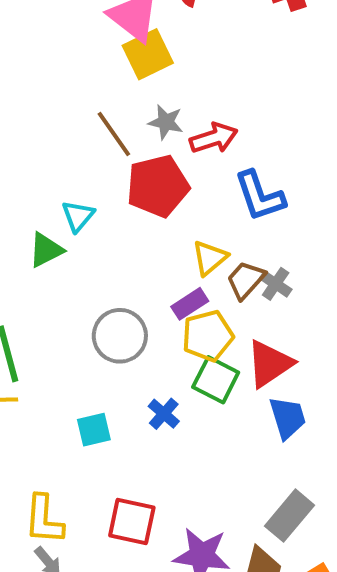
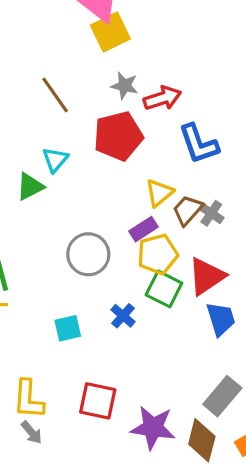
brown line: (114, 134) -> (55, 95), moved

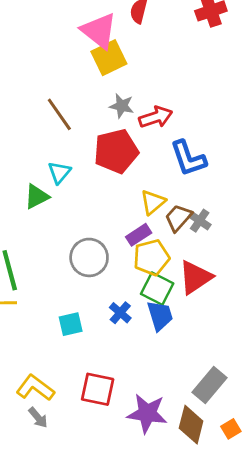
blue trapezoid: (221, 319) -> (160, 316), moved
yellow L-shape: (28, 399) -> (35, 388), turned 123

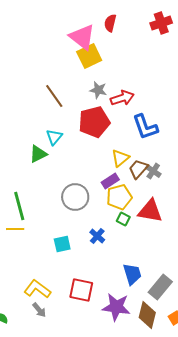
red triangle: (195, 277) -> (150, 211), turned 44
green square: (157, 289) -> (123, 219), size x0.6
blue trapezoid: (160, 316) -> (132, 274), moved

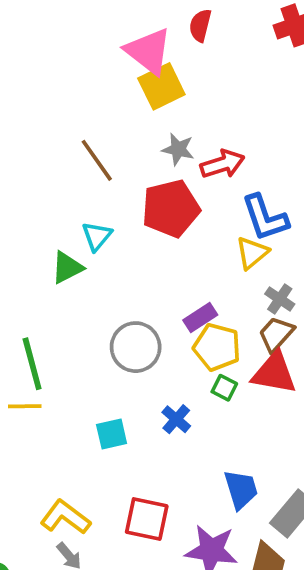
yellow triangle: (120, 158) -> (252, 253), moved
brown trapezoid: (138, 169) -> (276, 334), moved
yellow pentagon: (119, 197) -> (217, 347), turned 30

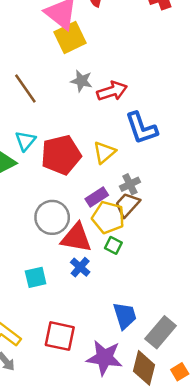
red pentagon: (171, 208) -> (61, 155), moved
yellow triangle: (252, 253) -> (104, 152), moved
gray cross: (280, 299) -> (130, 184), moved, turned 30
brown trapezoid: (276, 334) -> (127, 205), moved
red triangle: (274, 373) -> (76, 238), moved

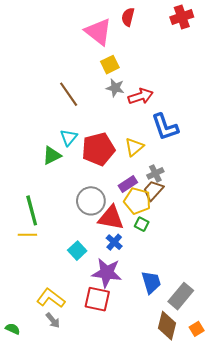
yellow square: (70, 38) -> (110, 65), moved, size x0.7
cyan square: (36, 277) -> (77, 251), turned -30
purple star: (104, 358) -> (107, 273), moved

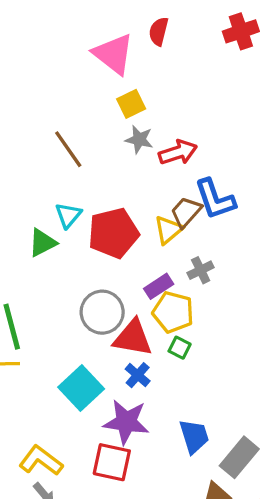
brown trapezoid: (153, 190) -> (186, 212), moved
cyan square: (77, 251) -> (81, 388), size x1.5

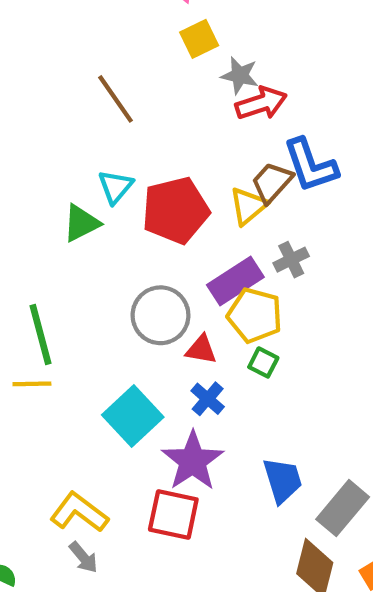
gray star: (139, 139) -> (240, 75), moved
purple rectangle: (159, 286) -> (235, 281), size x1.4
red triangle: (133, 338) -> (201, 350), size x0.6
purple star: (126, 422) -> (193, 461), turned 30

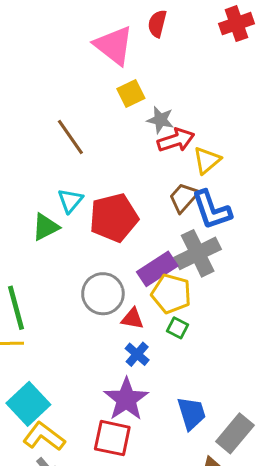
blue L-shape: (310, 165) -> (212, 210), moved
yellow triangle: (248, 206) -> (207, 160), moved
gray cross: (291, 260) -> (198, 253), size x1.8
cyan square: (133, 416) -> (28, 404), moved

